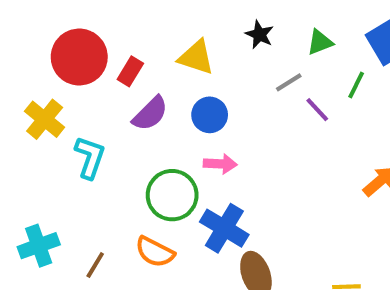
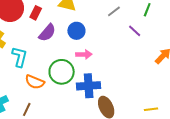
purple line: (317, 110) -> (135, 31), moved
blue cross: (224, 228) -> (89, 86), turned -30
orange semicircle: (155, 252) -> (35, 82), moved

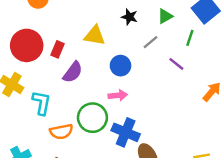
blue circle: (76, 31) -> (120, 66), moved
orange semicircle: (35, 82) -> (61, 132), turned -30
blue cross: (89, 86) -> (126, 132), turned 30

